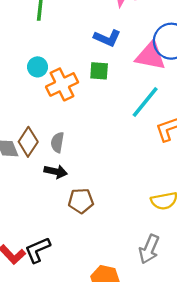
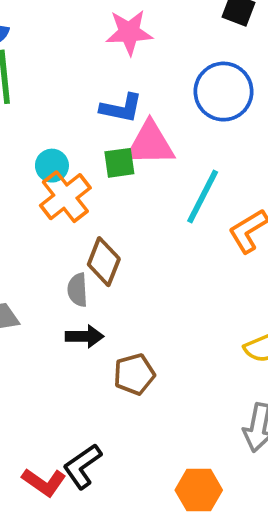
pink triangle: (150, 56) -> (150, 144), moved
cyan circle: (38, 67) -> (52, 166), moved
brown diamond: (28, 142) -> (104, 262), moved

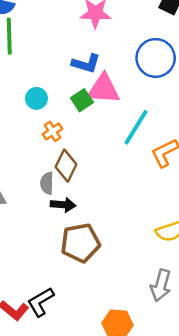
green square: (119, 163) -> (82, 100), turned -30
orange cross: (65, 197) -> (53, 131), moved, size x0.6
black arrow: (85, 336) -> (63, 205), moved
brown pentagon: (134, 374) -> (80, 243), size x1.4

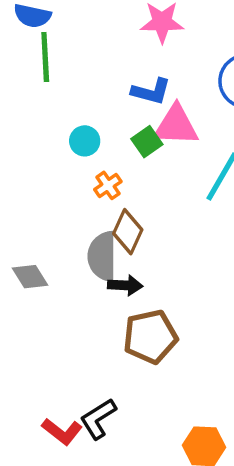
gray semicircle: (47, 183) -> (102, 256), size x1.6

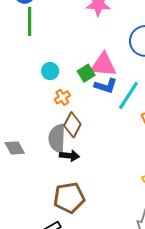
blue L-shape: (151, 91) -> (106, 86), moved
brown pentagon: (150, 337) -> (69, 198), moved

